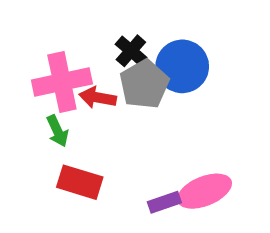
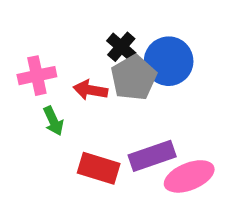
pink cross: (62, 82) -> (37, 76), moved, size x0.7
red rectangle: (80, 182) -> (99, 168), moved
purple rectangle: (164, 202) -> (152, 156), moved, size x1.5

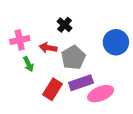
blue circle: (169, 61) -> (116, 42), moved
gray pentagon: (134, 78) -> (73, 58), moved
red rectangle: (99, 168) -> (52, 89), turned -75

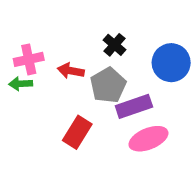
black cross: (65, 25) -> (114, 45), moved
green arrow: (28, 64) -> (21, 84), moved, turned 112
purple rectangle: (81, 83) -> (134, 106), moved

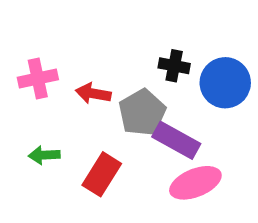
black cross: (114, 45) -> (174, 66), moved, turned -30
green arrow: (21, 84) -> (44, 155), moved
purple rectangle: (134, 106) -> (176, 140), turned 48

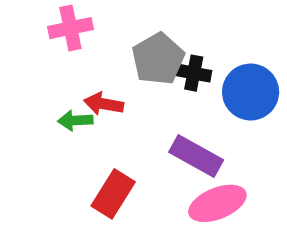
pink cross: (38, 78) -> (70, 28), moved
gray pentagon: (142, 113) -> (158, 59), moved
green arrow: (44, 155) -> (75, 120), moved

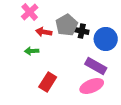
pink cross: (70, 28) -> (30, 12), turned -30
red arrow: (104, 104) -> (44, 32), moved
purple rectangle: (196, 156) -> (96, 66), moved

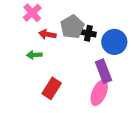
purple rectangle: (96, 66) -> (104, 71), turned 40
pink ellipse: (92, 86) -> (99, 93), turned -45

